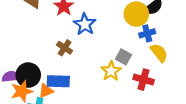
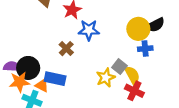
blue star: (85, 24) -> (89, 30), turned 30
yellow semicircle: (159, 53) -> (132, 75), moved
orange triangle: (46, 91) -> (42, 85), turned 40

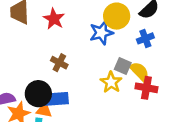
yellow circle: (138, 29) -> (117, 16), moved
blue star: (89, 30) -> (101, 33), moved
black circle: (28, 68) -> (38, 94), moved

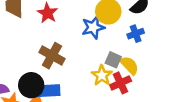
brown cross: (59, 63) -> (52, 56), size x1.5
red cross: (146, 88) -> (121, 83), moved, turned -36

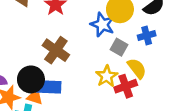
blue star: (93, 27) -> (102, 25), turned 30
gray square: (113, 60) -> (119, 47), moved

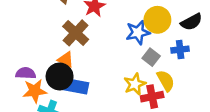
blue star: (102, 25) -> (138, 32), turned 30
brown cross: (56, 50) -> (76, 33), moved
orange triangle: (35, 97) -> (66, 60), moved

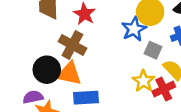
orange triangle: (66, 60) -> (69, 74), size x1.5
black circle: (60, 76) -> (47, 70), moved

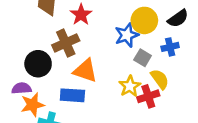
brown cross: (72, 45) -> (66, 43), turned 30
orange triangle: (69, 74) -> (85, 71), moved

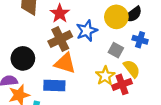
black semicircle: (178, 18) -> (133, 14), moved
blue star: (127, 35) -> (87, 31), moved
brown cross: (66, 43) -> (60, 39), moved
blue cross: (170, 47) -> (140, 40), turned 32

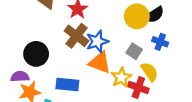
blue star: (87, 31) -> (97, 41), moved
brown cross: (60, 39) -> (76, 36), turned -30
orange triangle: (65, 63) -> (100, 63), moved
red cross: (122, 84) -> (138, 88), turned 36

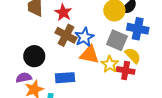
blue cross: (160, 42) -> (138, 29), size x1.5
gray square: (134, 51) -> (117, 40), size x1.5

